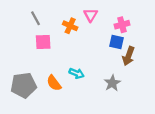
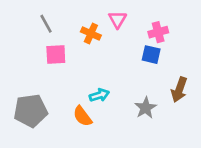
brown arrow: (128, 56) -> (179, 90), moved
cyan arrow: (77, 73) -> (99, 95), turned -40
orange semicircle: (54, 83) -> (82, 116), moved

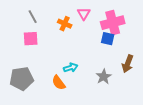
pink cross: (158, 32) -> (113, 23), size x1.6
pink square: (56, 55) -> (31, 39), moved

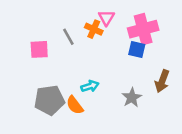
gray line: (33, 17) -> (68, 37), moved
orange cross: (65, 24) -> (94, 29), moved
gray pentagon: (22, 79) -> (49, 100), moved

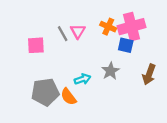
pink triangle: (106, 18) -> (78, 31), moved
orange cross: (94, 29) -> (108, 27), moved
gray star: (132, 98) -> (111, 71), moved

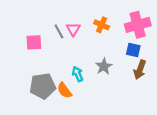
pink cross: (132, 27) -> (138, 25), moved
blue square: (126, 45) -> (133, 50), moved
cyan arrow: (82, 79) -> (78, 74), turned -96

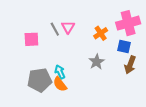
orange cross: (102, 25) -> (101, 33), moved, turned 32
cyan arrow: (78, 74) -> (60, 72), moved

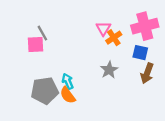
pink triangle: (68, 27) -> (103, 28), moved
gray line: (55, 29) -> (42, 33), moved

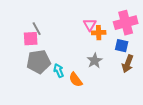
orange cross: (114, 38) -> (99, 33), turned 32
gray pentagon: (45, 91) -> (39, 62), moved
orange semicircle: (68, 95) -> (76, 80), moved

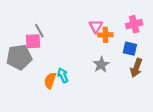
pink cross: (126, 23) -> (134, 24), size x0.7
gray pentagon: (39, 62) -> (19, 57), moved
orange semicircle: (76, 80) -> (50, 81), moved, turned 56

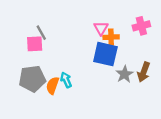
blue square: (130, 49) -> (105, 54), moved, size x1.6
gray pentagon: (19, 57) -> (32, 79), moved
gray star: (101, 65) -> (125, 74), moved

